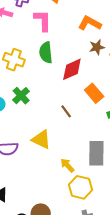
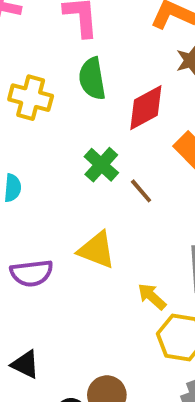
green cross: (21, 96) -> (101, 165), moved

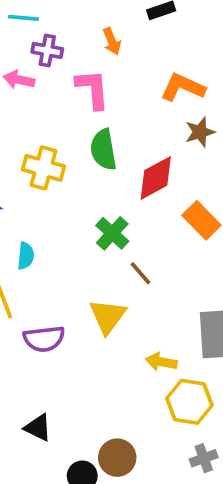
brown line: (141, 191) -> (140, 273), moved
yellow triangle: (97, 250) -> (108, 316), turned 45
yellow arrow: (152, 297) -> (161, 362), turned -32

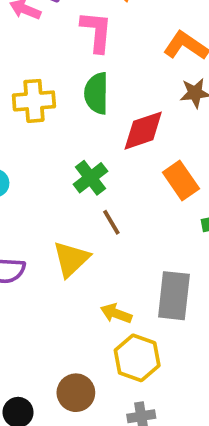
yellow cross: (43, 168) -> (34, 101), turned -30
brown circle: (117, 458) -> (76, 393), moved

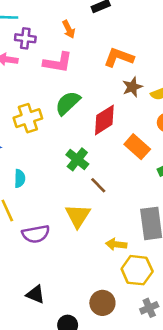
pink L-shape: (97, 32) -> (58, 62), turned 108
green semicircle: (96, 93) -> (68, 103), turned 60

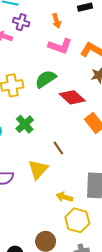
pink L-shape: (58, 62) -> (60, 46), moved
red diamond: (104, 120) -> (72, 97), turned 65
green cross: (77, 159) -> (25, 124), moved

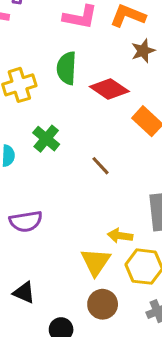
green semicircle: (46, 79) -> (67, 68), turned -45
yellow triangle: (38, 169) -> (96, 262), moved

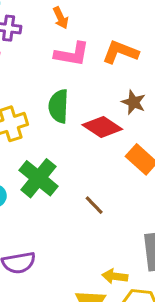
brown star: (143, 51) -> (134, 102), moved, turned -30
green cross: (46, 139) -> (39, 178), size x1.4

